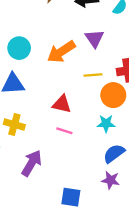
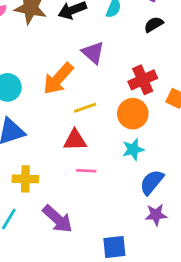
yellow line: (93, 75) -> (85, 108), moved
purple arrow: (32, 163) -> (58, 219), turned 116

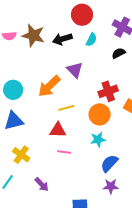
yellow cross: (25, 179) -> (21, 155), turned 30
purple arrow: (58, 219) -> (42, 184), size x0.7

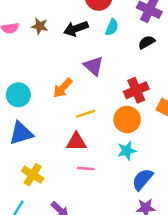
brown star: (33, 35) -> (40, 26), size x0.6
orange arrow: (49, 86) -> (63, 88), size x0.7

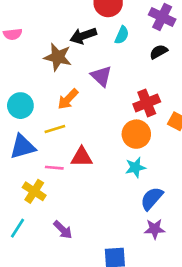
brown star: (40, 26) -> (58, 57), moved, size x1.5
yellow line: (86, 114) -> (55, 129), moved
pink line: (86, 168) -> (54, 168), moved

